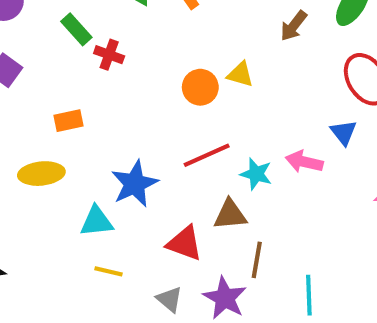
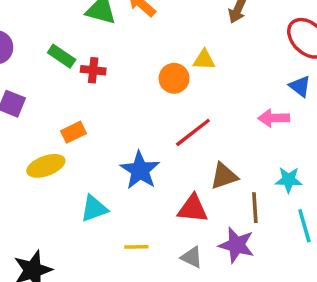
yellow ellipse: (41, 174) -> (46, 166), moved
cyan star: (256, 174) -> (289, 180), moved
cyan triangle: (97, 221) -> (94, 209), moved

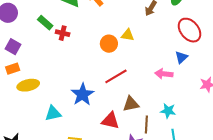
blue triangle: (300, 86) -> (181, 57), turned 32
orange rectangle: (73, 132) -> (13, 69), moved

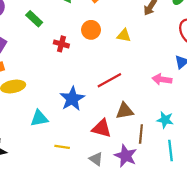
red cross: (63, 33) -> (61, 44), moved
orange circle: (109, 44) -> (91, 30), moved

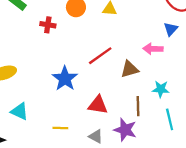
brown triangle: (125, 111) -> (130, 69), moved
cyan triangle: (39, 118) -> (20, 111), moved, turned 42

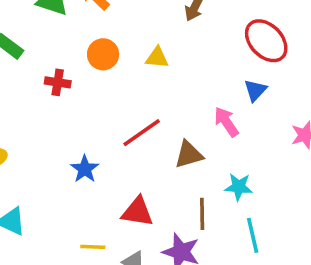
pink arrow: (153, 49) -> (226, 122), turned 54
blue star: (65, 79) -> (85, 169), size x0.7
yellow line: (60, 128) -> (93, 247), moved

